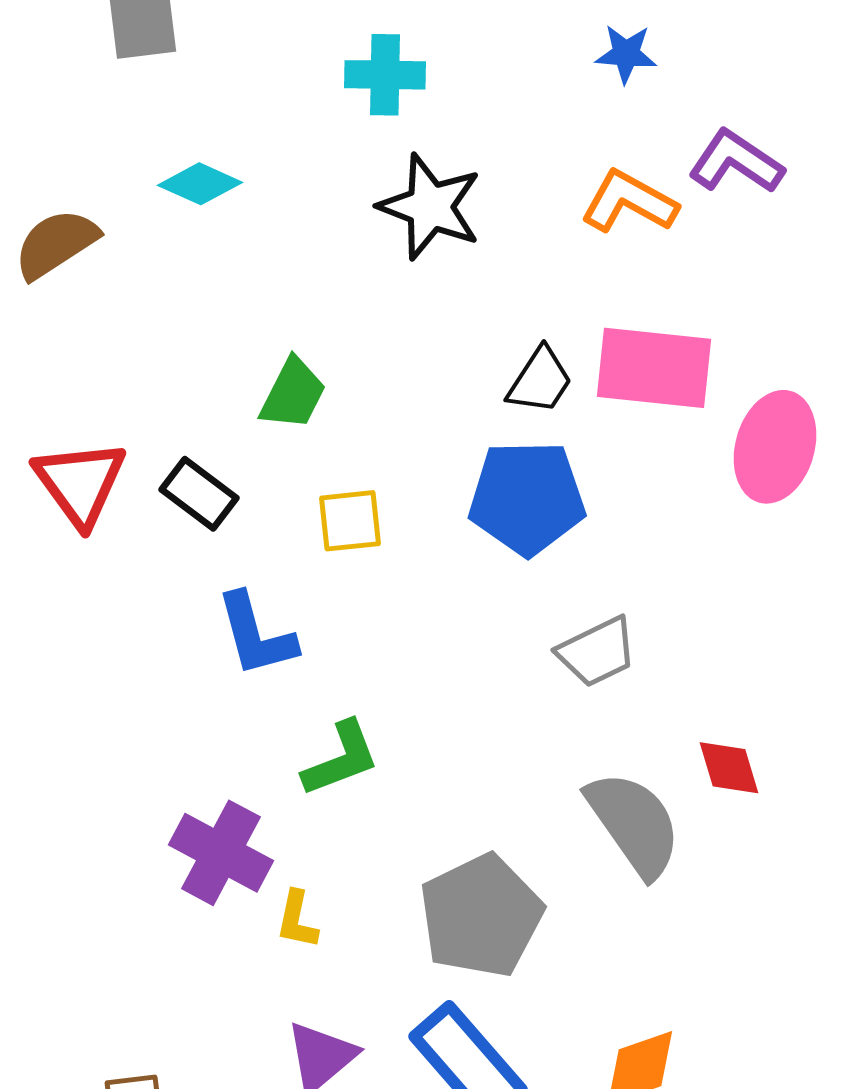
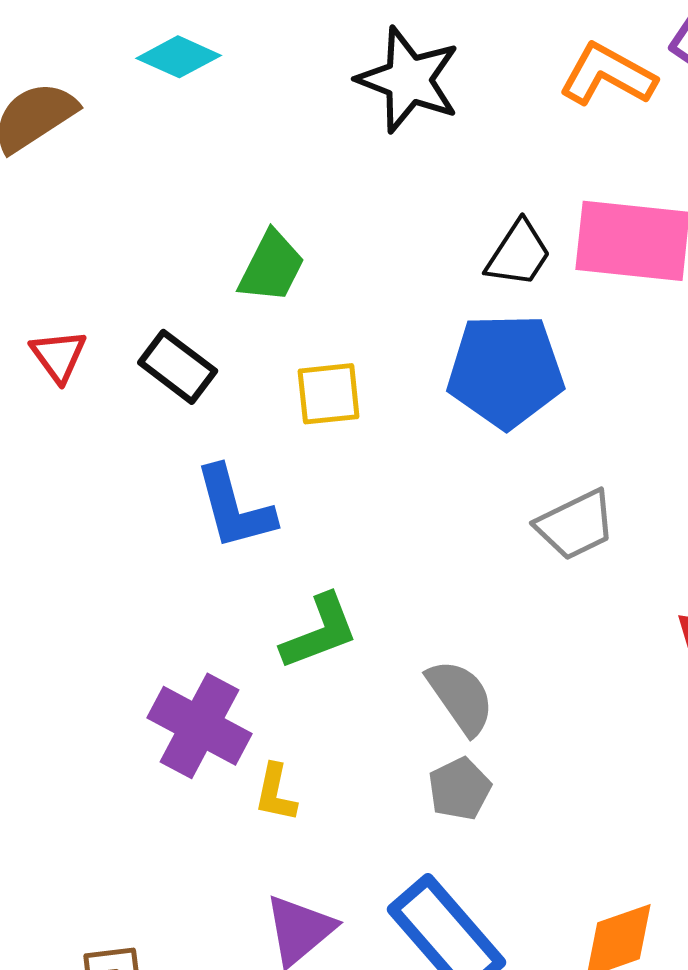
red triangle: (80, 483) -> (59, 356), size x0.6
gray semicircle: (634, 824) -> (461, 697), moved, size x0.7
gray pentagon: (481, 916) -> (460, 789), size x0.5

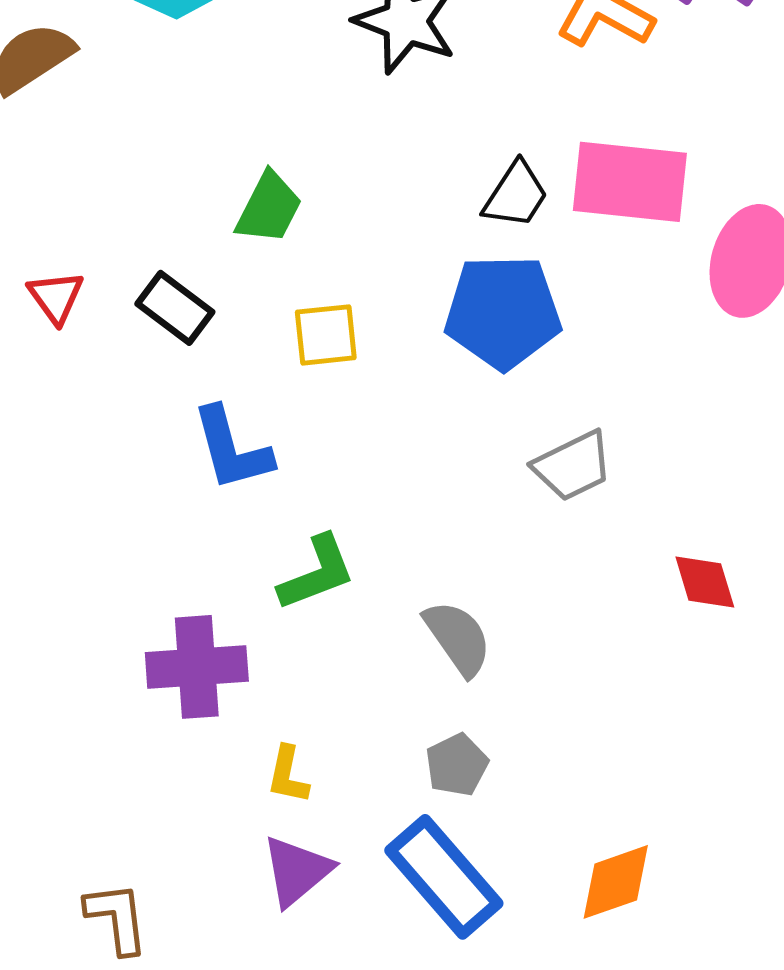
purple cross: (200, 726) -> (197, 667), turned -32
gray pentagon: (460, 789) -> (457, 765), moved
yellow L-shape: (276, 793) -> (288, 775), moved

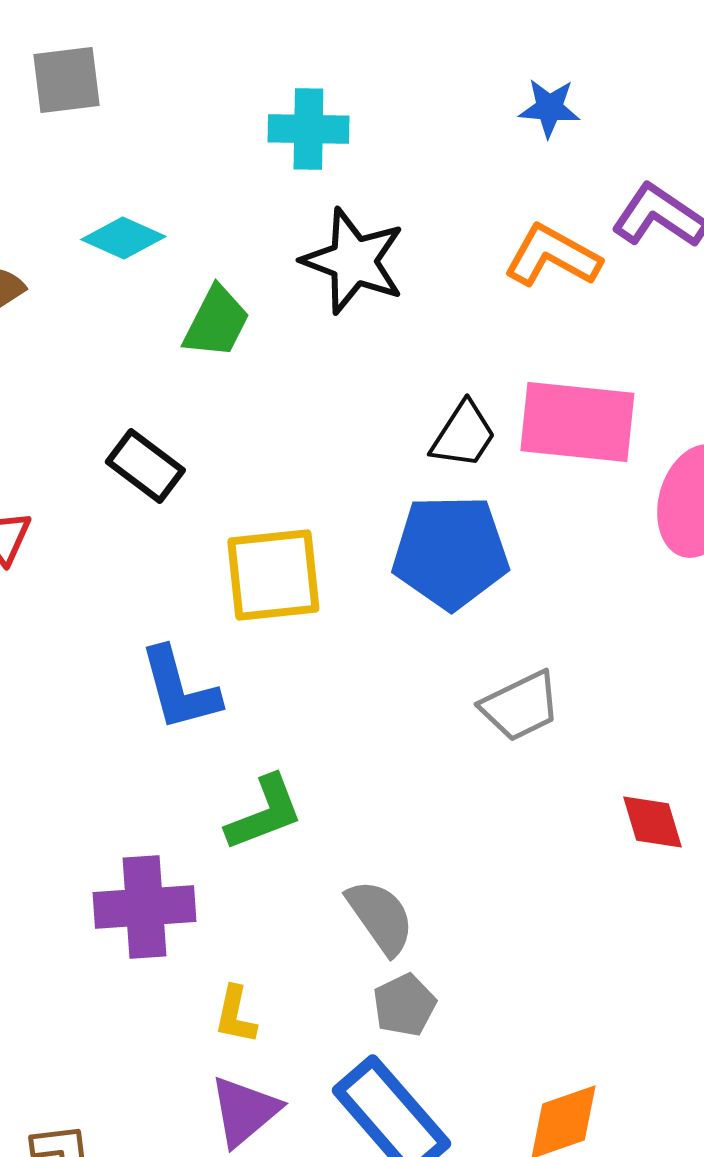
green trapezoid: (269, 208) -> (216, 322), moved
black rectangle: (175, 308) -> (145, 466), moved
yellow square: (326, 335) -> (273, 575), size x1.5
gray semicircle: (458, 638) -> (380, 917), moved

